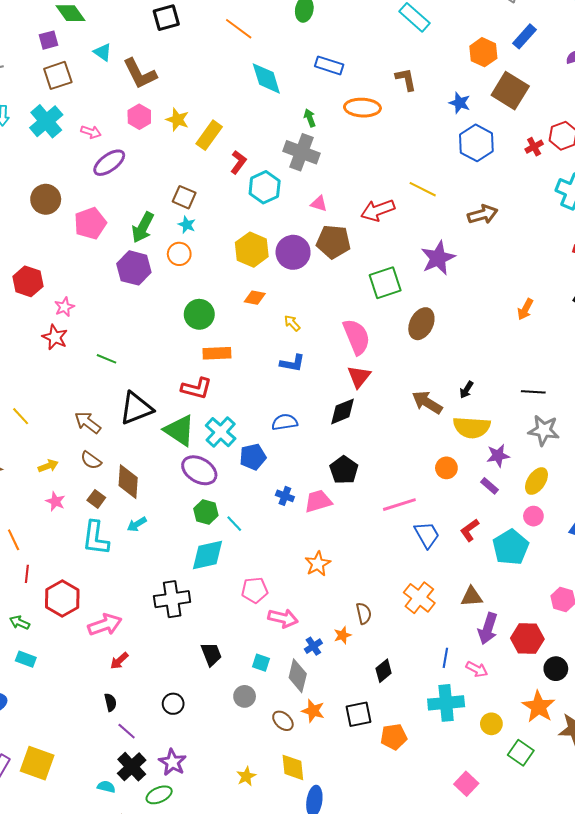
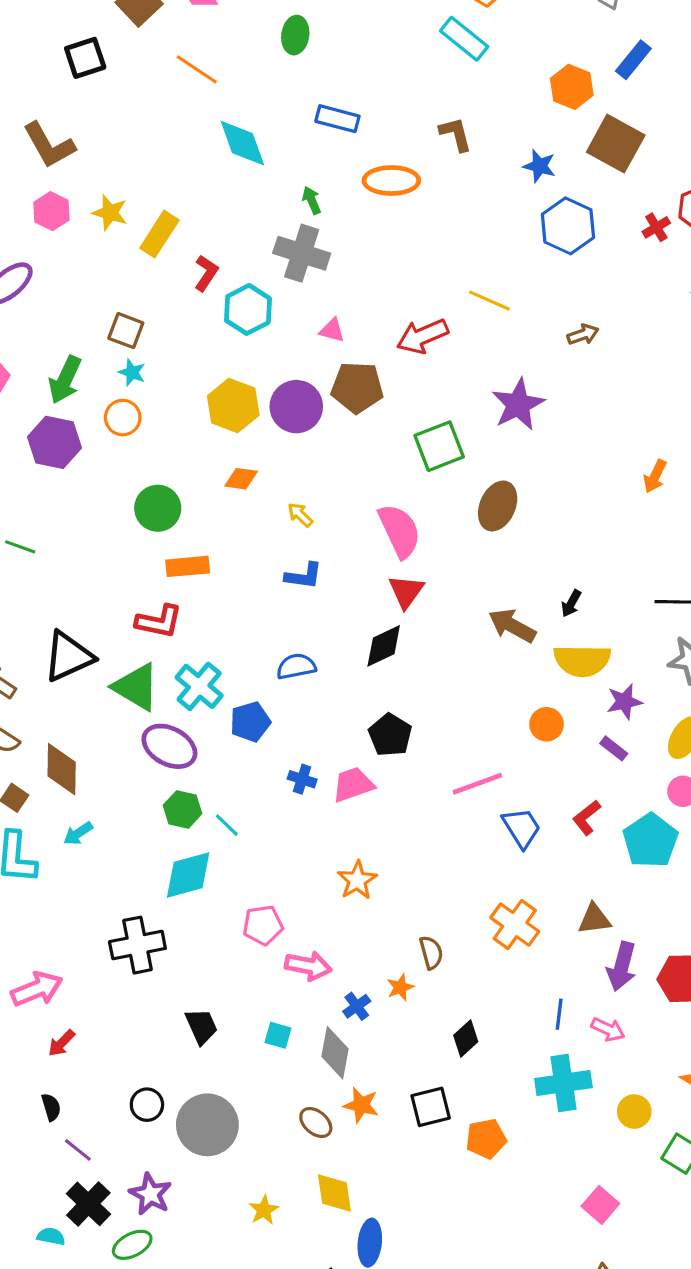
brown arrow: (483, 214) -> (583, 334), size x0.7
green line: (106, 359) -> (20, 547), moved
gray circle: (245, 696) -> (207, 1125), moved, size x1.8

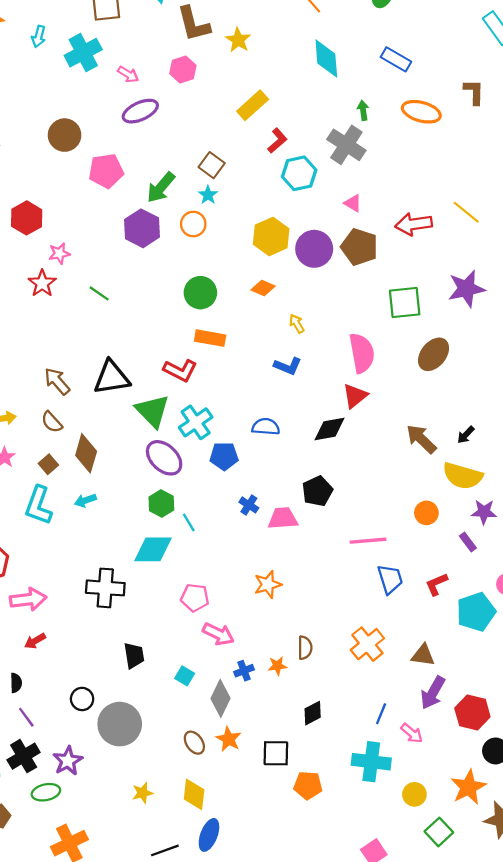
yellow star: (110, 213) -> (238, 40), moved

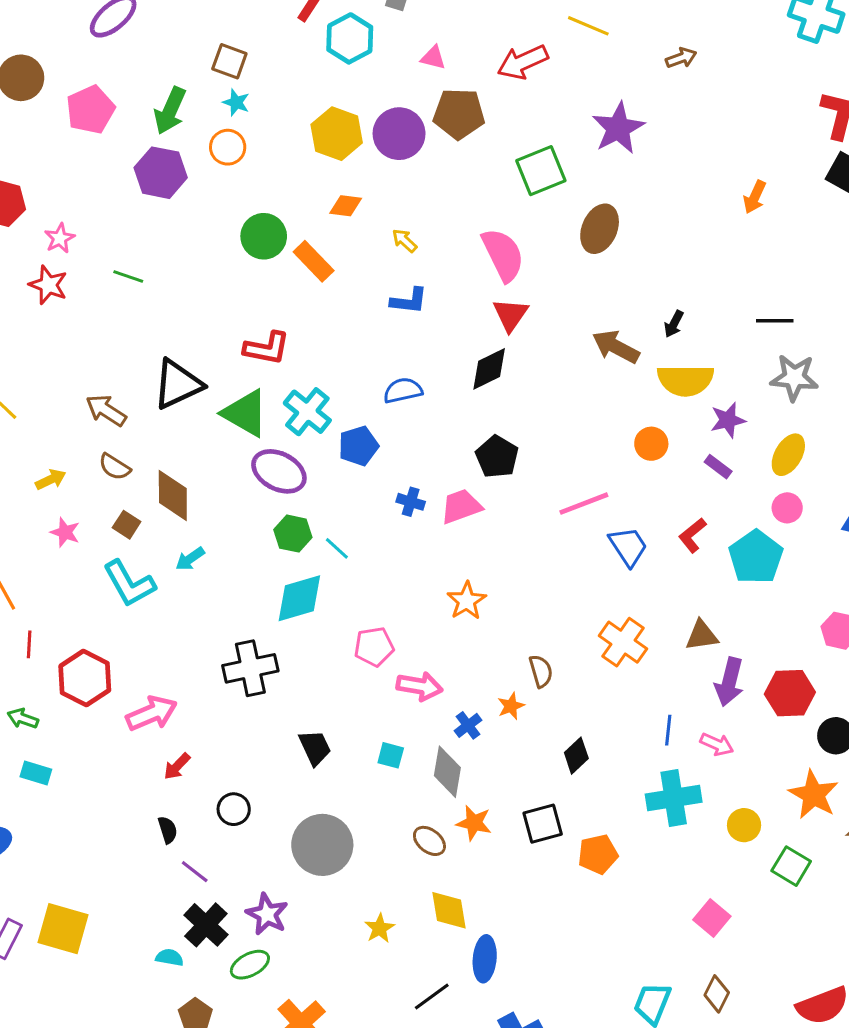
orange rectangle: (210, 338) -> (314, 261), moved, turned 52
cyan L-shape: (38, 505) -> (129, 584), turned -33
black circle: (82, 699) -> (234, 809), moved

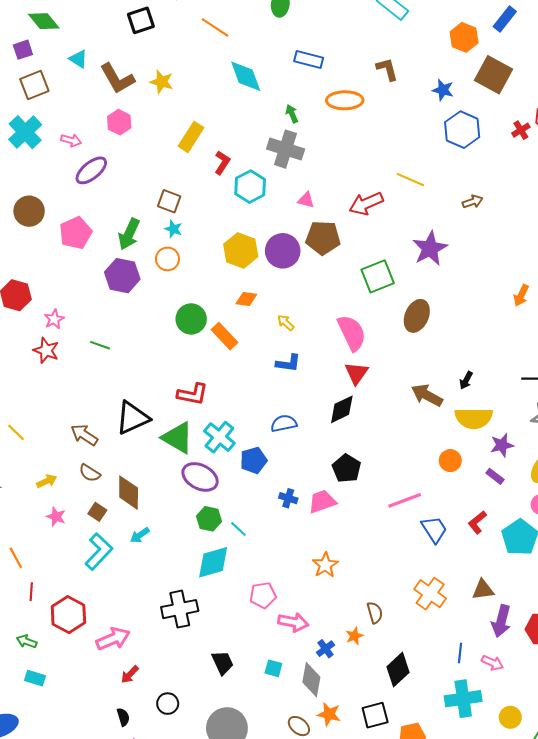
cyan L-shape: (129, 584) -> (99, 551), turned -108
black diamond: (576, 756) -> (398, 670), size x1.4

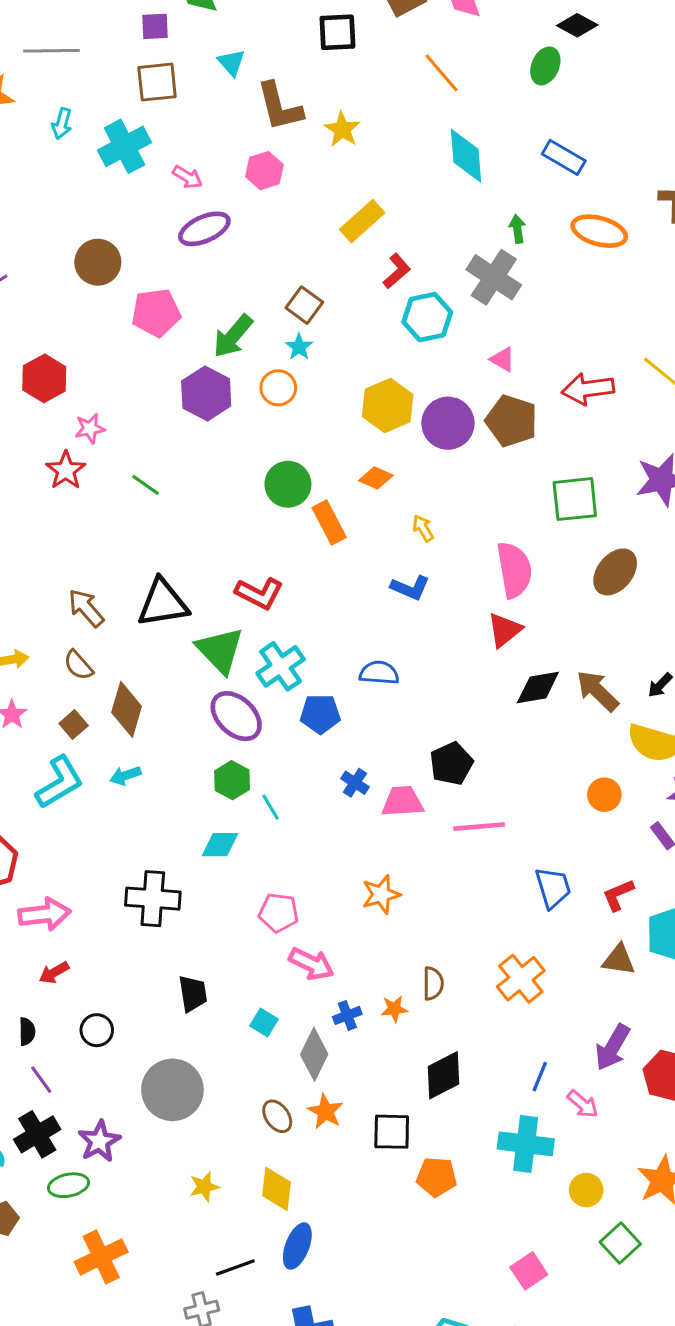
black diamond: (342, 409) -> (538, 687), moved
pink line: (405, 500) -> (479, 827), moved
cyan diamond: (213, 562) -> (220, 845), size x0.7
brown triangle: (483, 590) -> (619, 960), moved

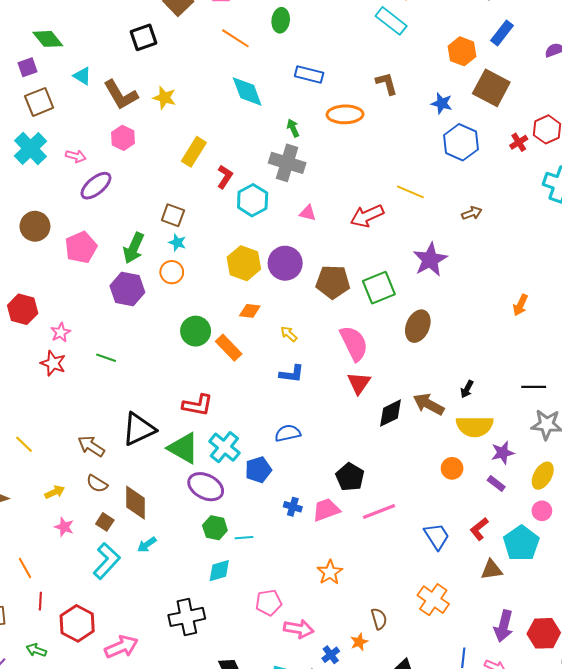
orange line: (441, 73) -> (235, 38), moved
brown pentagon: (512, 421) -> (333, 282), moved
cyan line: (270, 807) -> (244, 538), turned -48

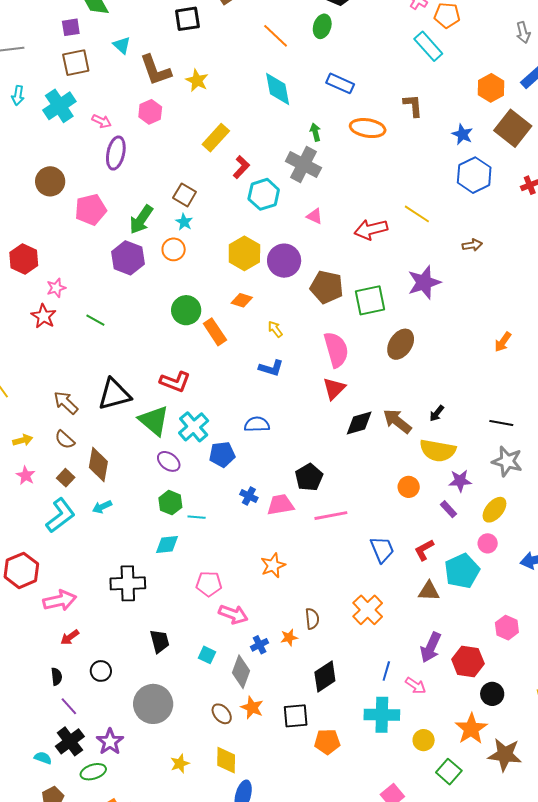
purple ellipse: (96, 186) -> (116, 153), turned -48
purple ellipse: (206, 487) -> (169, 461), size x0.7

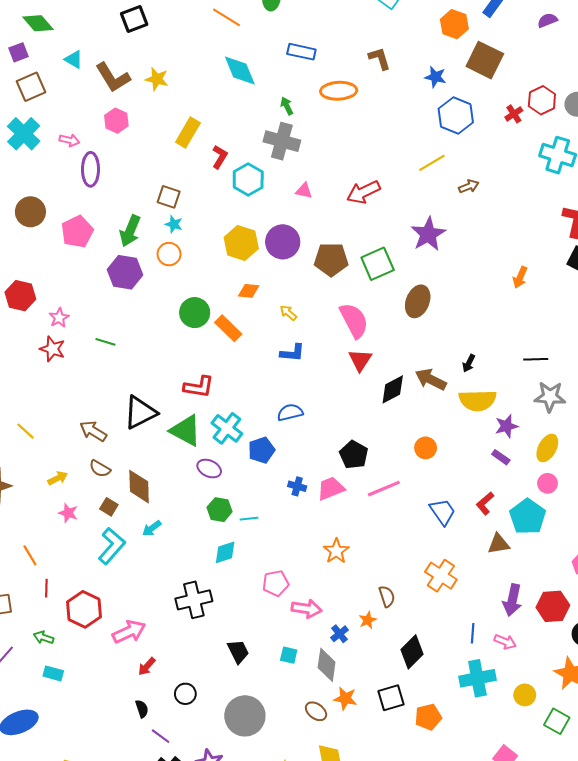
yellow line: (417, 214) -> (432, 163), moved, turned -52
orange circle: (409, 487) -> (426, 448), moved

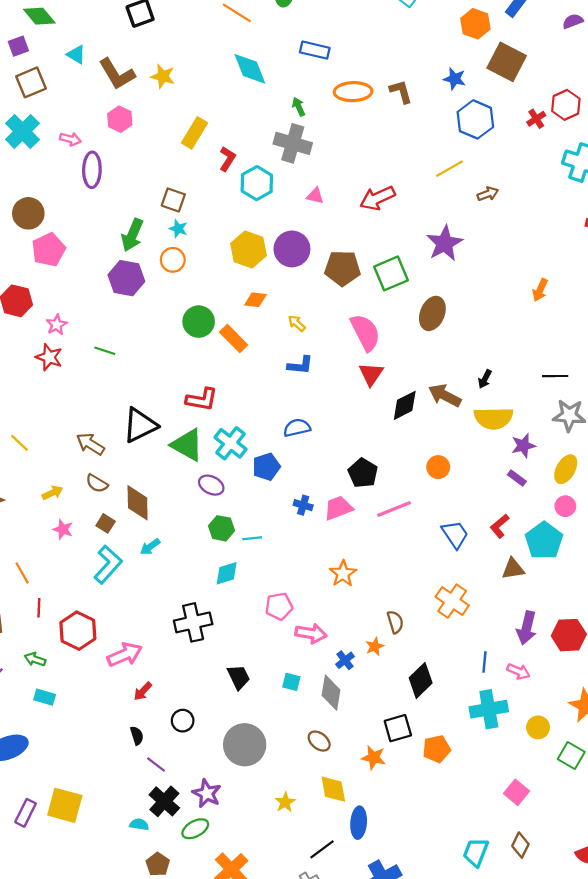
brown L-shape: (379, 58) -> (401, 92), moved
pink pentagon: (77, 232) -> (49, 250), moved
orange star: (345, 698) -> (374, 758), moved

